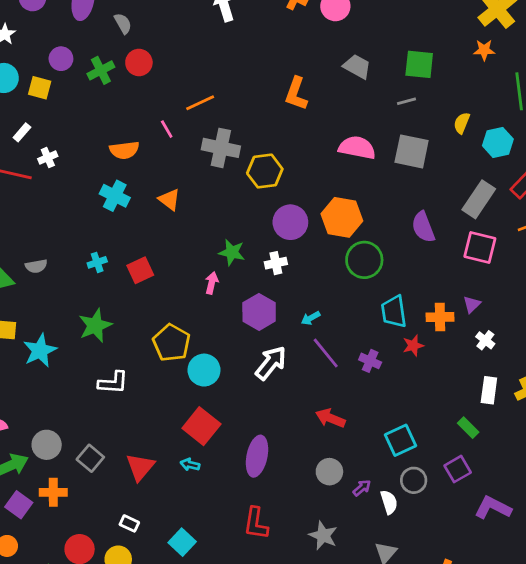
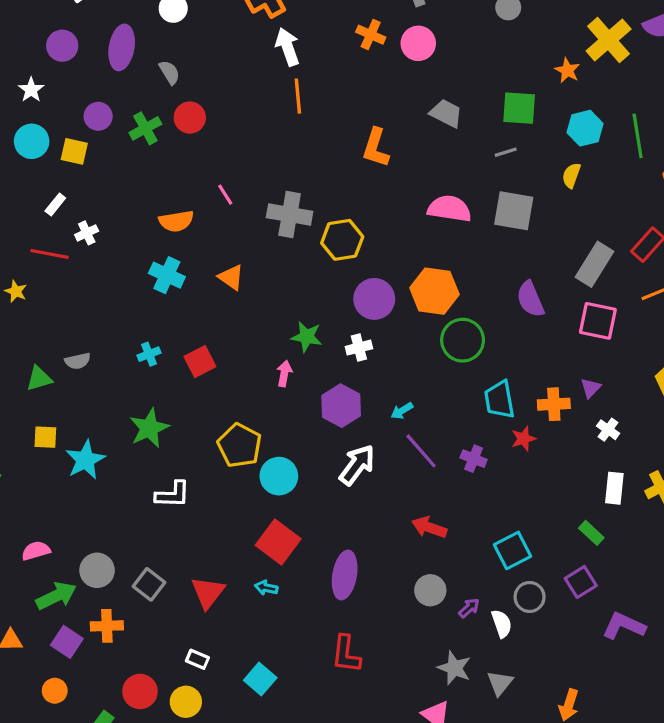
orange star: (484, 50) -> (567, 70), moved, turned 30
orange line: (200, 103) -> (298, 96), moved, turned -68
cyan hexagon: (498, 142) -> (585, 128), moved
gray star: (323, 536) -> (454, 668), moved

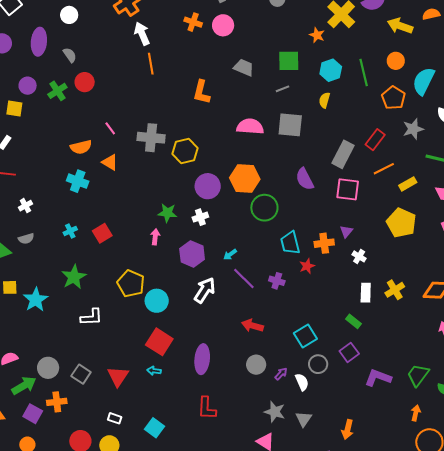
white cross: (87, 233) -> (25, 206), moved
orange triangle: (231, 277) -> (110, 162), moved

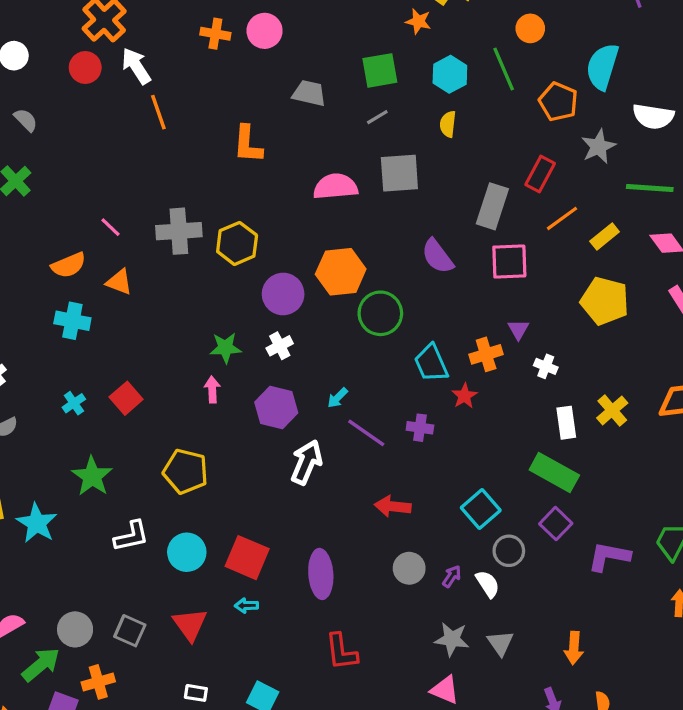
orange circle: (396, 61) -> (530, 28), moved
red circle: (85, 82) -> (85, 68), moved
cyan circle: (157, 301) -> (187, 552), moved
green rectangle: (353, 321) -> (554, 473), size x1.8

